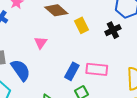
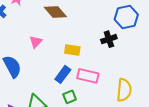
yellow rectangle: (81, 25) -> (72, 50), moved, turned -63

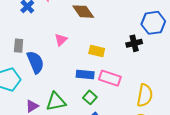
blue rectangle: (63, 74) -> (85, 75), turned 54
green square: (70, 97) -> (90, 97), turned -32

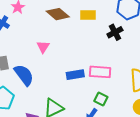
yellow rectangle: (97, 51) -> (88, 15), moved
green square: (90, 97) -> (101, 99), moved

